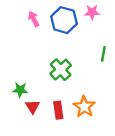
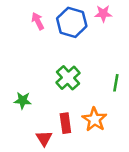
green line: (103, 54) -> (116, 83), moved
red triangle: (32, 107) -> (44, 138), moved

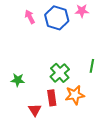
green cross: (68, 78) -> (60, 73), moved
orange star: (94, 119) -> (75, 95), turned 30

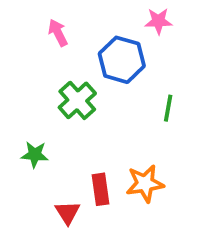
blue hexagon: (57, 18) -> (122, 60), moved
green line: (92, 66) -> (168, 108), moved
green cross: (60, 73) -> (77, 100), moved

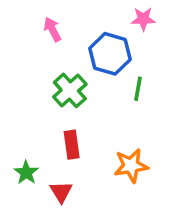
green line: (168, 108) -> (138, 89), moved
green star: (35, 155) -> (26, 173), moved, turned 30
red rectangle: (100, 189) -> (72, 145), moved

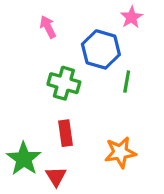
pink star: (143, 19) -> (131, 17), turned -30
green cross: (70, 90) -> (64, 83), turned -32
green star: (26, 173) -> (24, 159), size x1.5

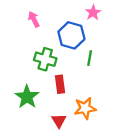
red rectangle: (66, 133) -> (60, 84), moved
green star: (24, 159) -> (27, 97), moved
red triangle: (56, 176) -> (59, 121), moved

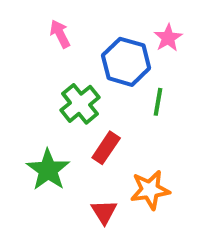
pink star: (93, 13) -> (168, 38), moved
green cross: (45, 59) -> (80, 104), turned 35
red rectangle: (60, 84) -> (106, 148), turned 42

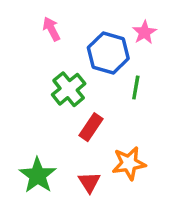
green star: (48, 170) -> (38, 175), moved

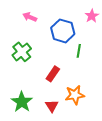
pink arrow: (51, 29) -> (30, 17), turned -40
pink star: (144, 32) -> (92, 16), moved
green cross: (69, 89) -> (22, 52), moved

